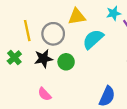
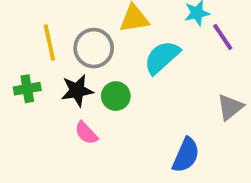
green cross: (14, 57) -> (27, 89), turned 32
pink semicircle: (45, 94) -> (86, 133), moved

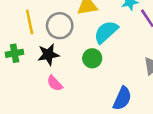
green circle: (116, 96) -> (92, 58), moved

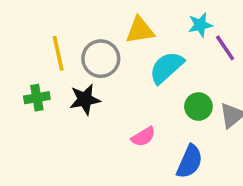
green circle: (92, 58) -> (198, 107), moved
pink semicircle: (55, 83) -> (143, 137), moved, turned -78

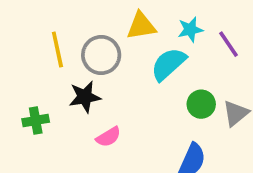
cyan star: (200, 25) -> (190, 30), moved
green cross: (37, 98) -> (36, 121), moved
pink semicircle: (143, 137) -> (108, 137), moved

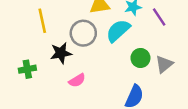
gray circle: (101, 55) -> (83, 33), moved

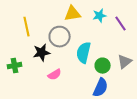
cyan semicircle: (118, 31) -> (84, 53), moved, turned -35
green circle: (140, 58) -> (103, 66), moved

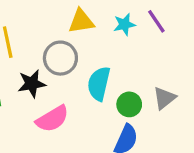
purple line: (121, 24) -> (156, 21), moved
pink semicircle: (55, 75) -> (52, 119), size x1.5

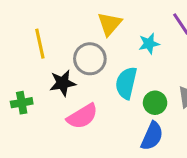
yellow triangle: (81, 21) -> (110, 24), turned -40
cyan star: (124, 24) -> (149, 44), moved

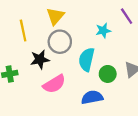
yellow triangle: (110, 24) -> (55, 16), moved
blue semicircle: (152, 136) -> (92, 97), moved, turned -125

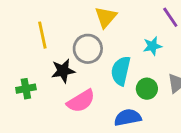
yellow triangle: (55, 16) -> (106, 17), moved
cyan star: (103, 31) -> (152, 46), moved

